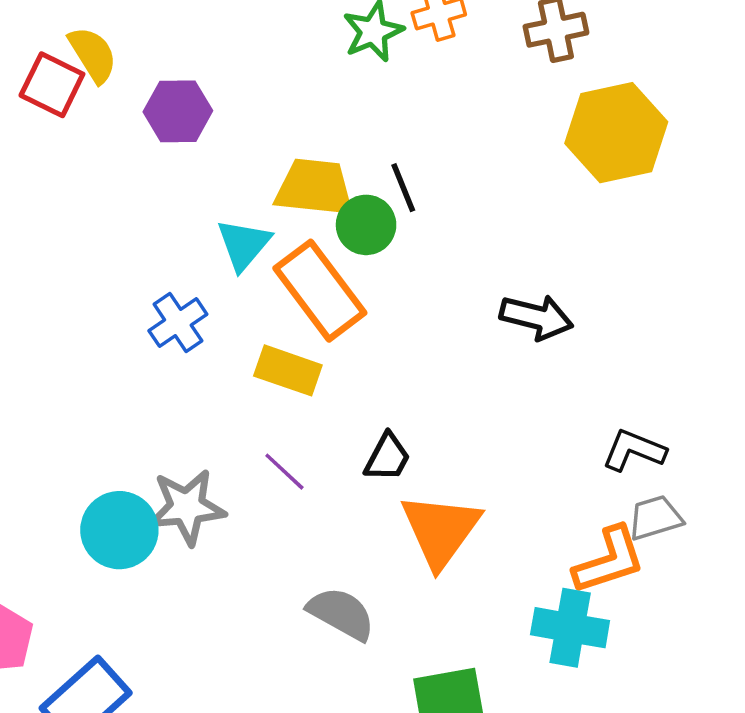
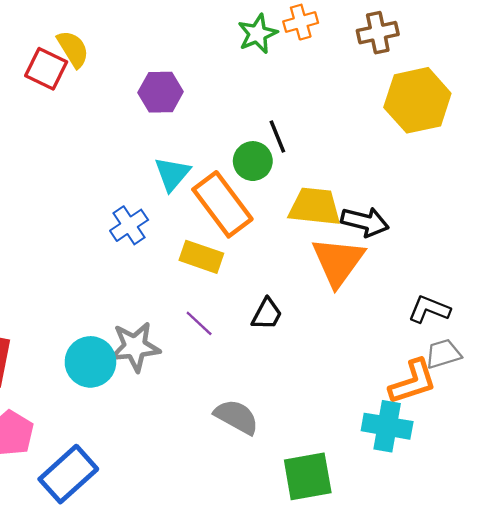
purple hexagon: (178, 111) -> (161, 92), moved
yellow trapezoid: (315, 188) -> (315, 207), moved
orange triangle: (441, 530) -> (338, 261), moved

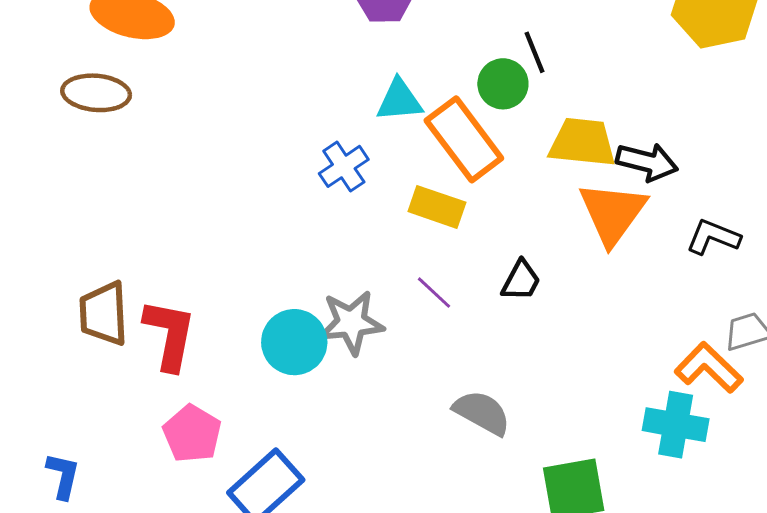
cyan triangle: (172, 174) -> (399, 100), turned 45
black L-shape: (429, 309) -> (713, 237), moved
orange L-shape: (413, 382) -> (709, 368), turned -118

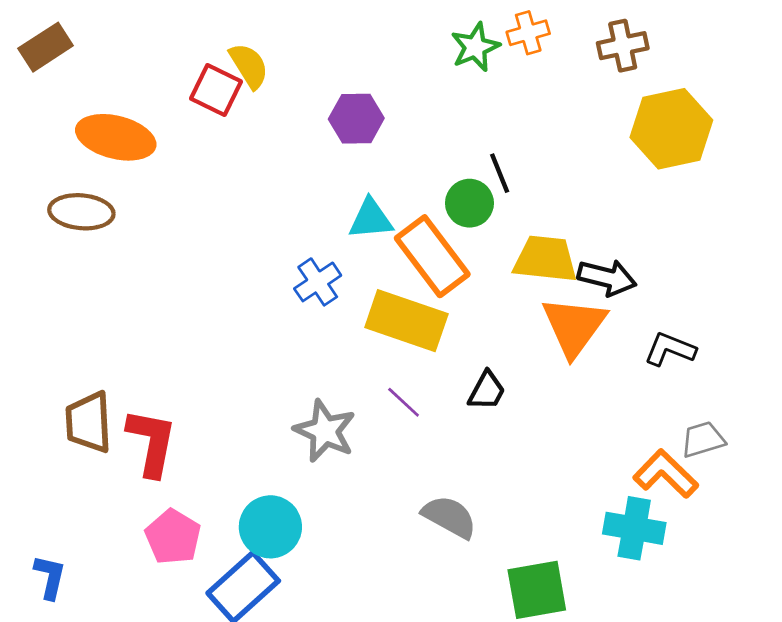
yellow rectangle: (437, 207) -> (406, 321), size x1.5
gray star: (351, 323) -> (325, 431), turned 30
cyan circle: (294, 342) -> (270, 527), moved

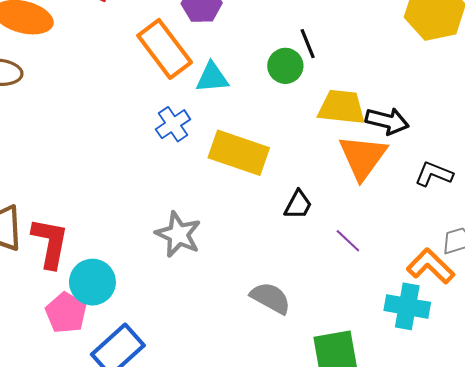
orange rectangle: (432, 256) -> (165, 49), moved
purple line: (404, 402) -> (348, 241), moved
cyan circle: (270, 527) -> (92, 282), moved

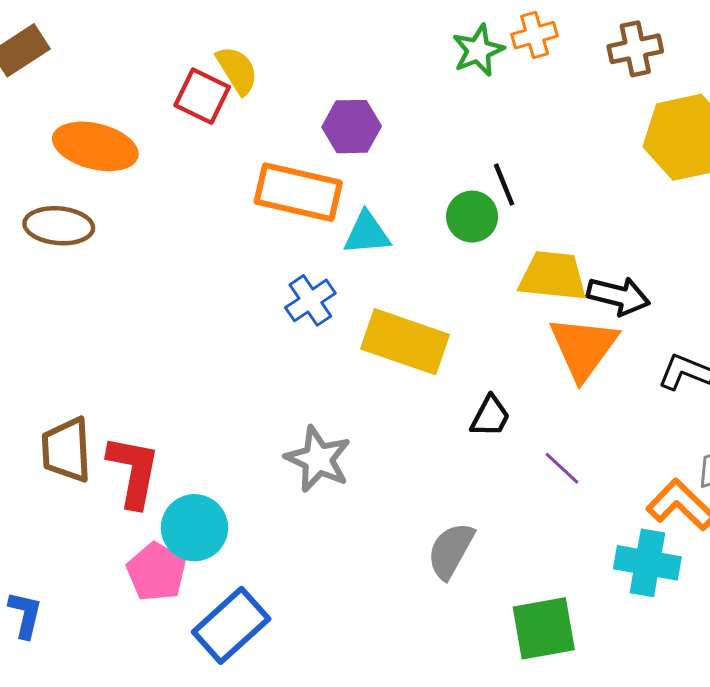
orange rectangle: (165, 49) -> (298, 192), turned -40
gray semicircle: (271, 298) -> (451, 551), turned -90

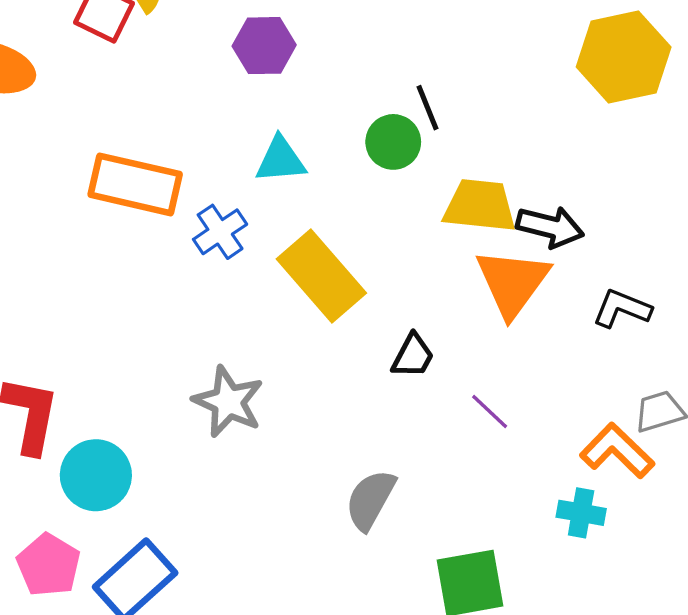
orange rectangle: (298, 192) -> (135, 184), moved
yellow rectangle: (405, 342) -> (321, 276), turned 30
cyan cross: (647, 563) -> (581, 513), size x0.7
pink pentagon: (156, 572) -> (48, 565), moved

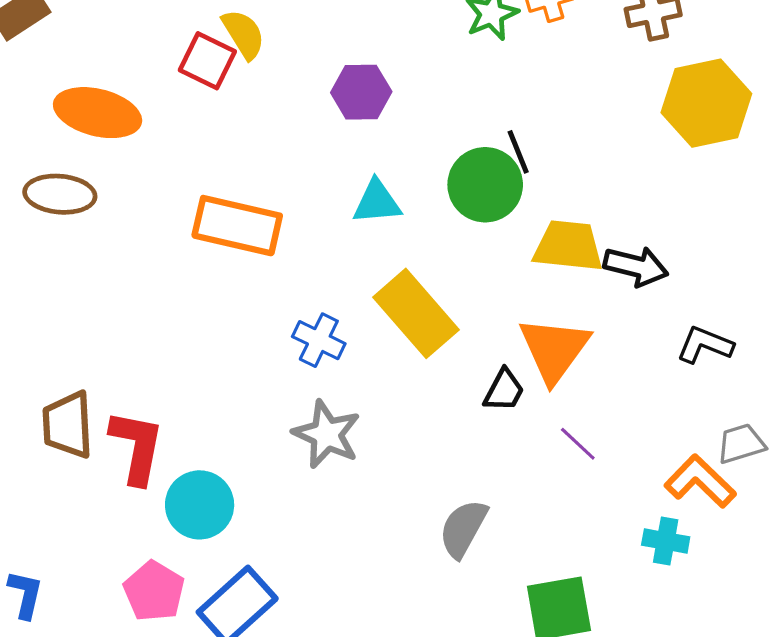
green circle: (393, 142) -> (485, 185), size x1.4
blue cross: (220, 232) -> (319, 340), moved, turned -30
orange triangle: (512, 282) -> (554, 350), moved

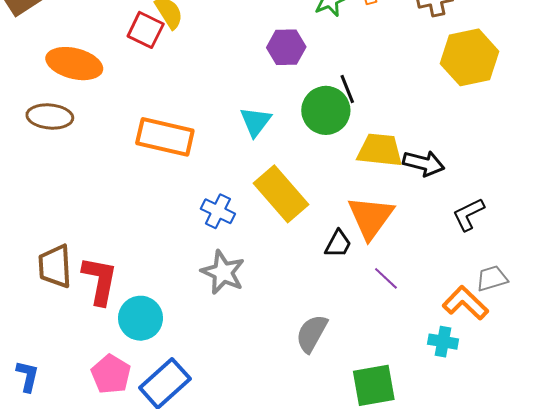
purple hexagon: (361, 92) -> (286, 47), moved
cyan triangle: (377, 202) -> (256, 122), turned -48
black L-shape: (705, 345) -> (468, 214), turned -48

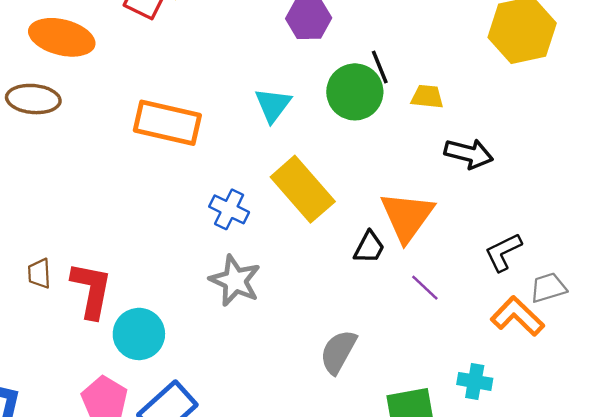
yellow trapezoid: (380, 150) -> (427, 97), moved, size x0.6
black L-shape: (468, 214) -> (503, 252), moved
brown trapezoid: (55, 266) -> (39, 273), size x0.6
cyan cross: (443, 342) -> (475, 381), moved

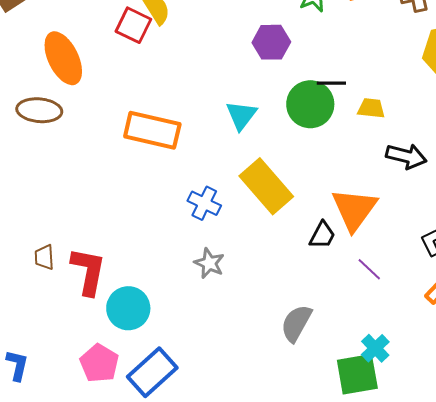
orange ellipse: (62, 37) -> (63, 58), turned 50
black line: (380, 67) -> (331, 83), turned -68
gray star: (235, 281) -> (209, 263), size x0.7
cyan cross: (475, 381) -> (375, 348), moved, turned 36

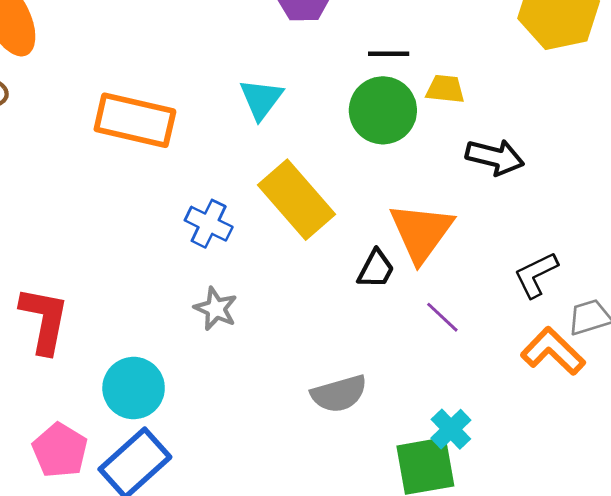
green circle: (310, 104) -> (383, 110), moved
cyan circle: (128, 308) -> (134, 388), moved
gray semicircle: (296, 323) -> (339, 394), turned -135

